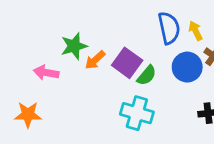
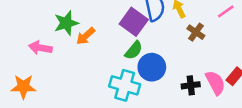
purple square: (127, 63) -> (134, 22), moved
blue circle: (187, 67) -> (152, 67), moved

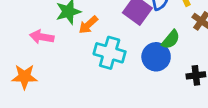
green semicircle: (134, 50) -> (171, 39), moved
cyan cross: (125, 85) -> (110, 53), moved

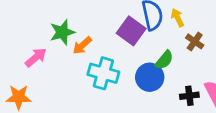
pink arrow: (42, 37) -> (36, 57), turned 130

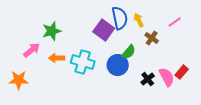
orange arrow: (82, 45) -> (57, 58), moved, turned 42
black cross: (189, 96) -> (148, 79), turned -32

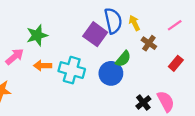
red rectangle: (182, 72) -> (176, 63), moved
pink semicircle: (167, 77) -> (166, 101), moved
black cross: (148, 79) -> (143, 103), moved

